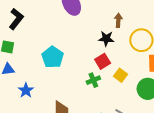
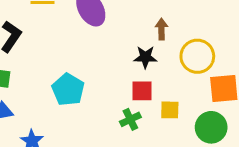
red square: (103, 61) -> (142, 91), turned 35
yellow square: (121, 75) -> (170, 110), turned -32

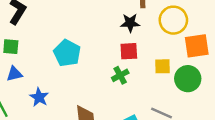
yellow square: (170, 110) -> (162, 66), moved

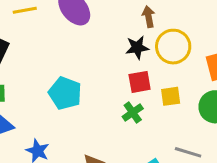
yellow circle: (173, 20) -> (173, 47), moved
yellow square: (162, 66) -> (171, 96), moved

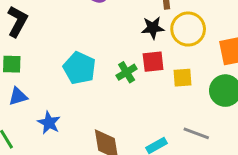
green cross: (133, 113) -> (127, 72), moved

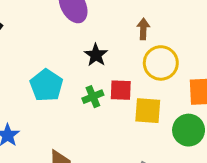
black star: (153, 28) -> (96, 55), moved, turned 30
yellow square: (183, 78) -> (148, 111), size x1.4

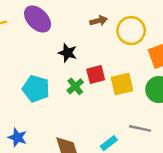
brown arrow: (143, 29) -> (99, 21), turned 91
yellow circle: (161, 63) -> (131, 31), moved

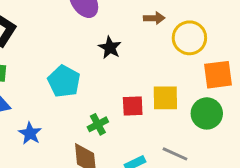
red square: (96, 74) -> (133, 106), moved
green cross: (75, 86) -> (98, 124), moved

